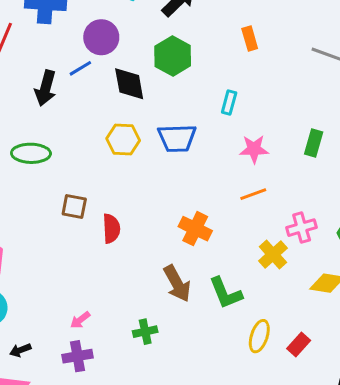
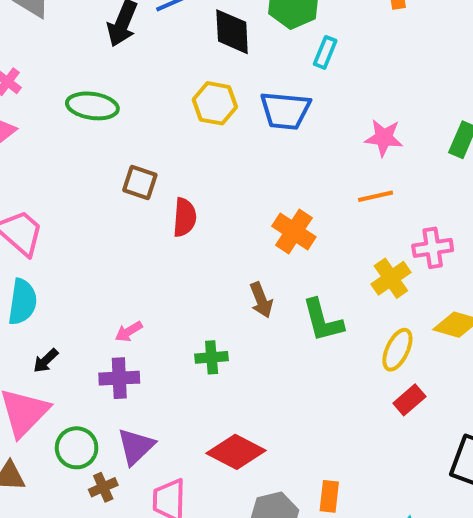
cyan rectangle: (229, 102) -> (325, 52), moved
brown arrow: (177, 283) -> (261, 300), size x0.7
yellow ellipse: (259, 336) -> (397, 350), moved
black arrow: (20, 350) -> (46, 361), turned -30

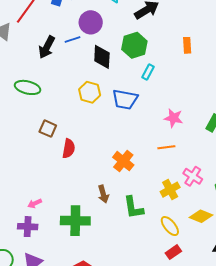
pink cross: (433, 248) -> (193, 176), turned 36
yellow ellipse: (397, 350) -> (170, 226), turned -70
green cross: (212, 357) -> (75, 221), size x1.8

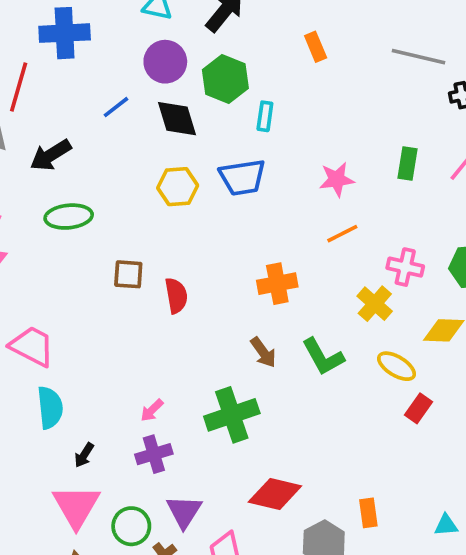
purple circle: (91, 22) -> (165, 62), moved
black arrow: (47, 47) -> (51, 155), moved, turned 50
orange cross: (123, 161) -> (277, 284), turned -30

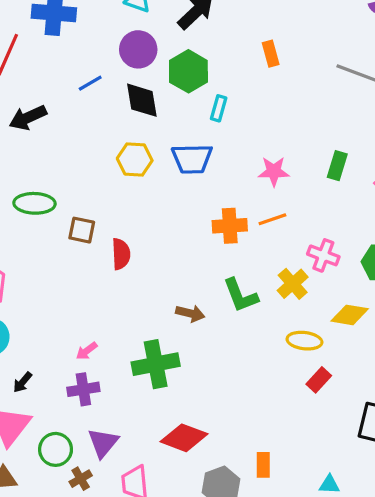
green ellipse: (69, 217) -> (34, 203), moved
orange cross: (277, 284) -> (230, 226), moved
brown arrow: (263, 352) -> (190, 313), turned -48
green L-shape: (323, 357) -> (241, 295), moved
yellow ellipse: (397, 366) -> (304, 341), turned -32

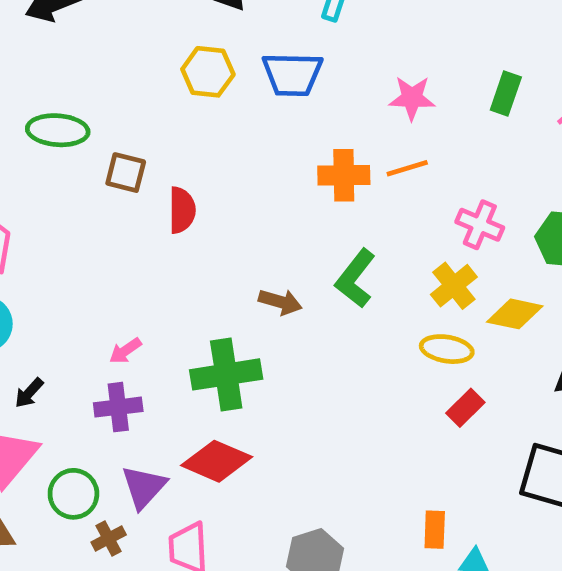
yellow cross: (293, 284) -> (454, 286), moved
green L-shape: (241, 295) -> (355, 278), turned 57
red diamond: (184, 438) -> (217, 461), moved
orange rectangle: (263, 465) -> (435, 530), moved

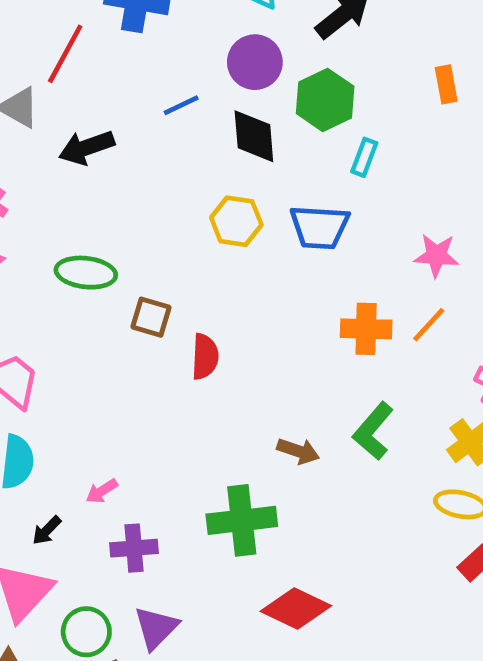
orange line: (407, 168) -> (429, 325), turned -33
pink arrow: (125, 351) -> (102, 491), moved
red diamond: (217, 461) -> (296, 608), moved

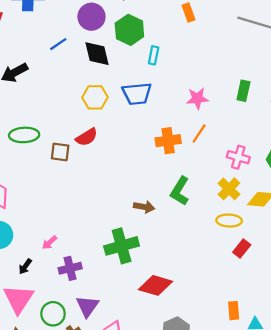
red semicircle: (205, 357) -> (87, 137), moved, turned 65

